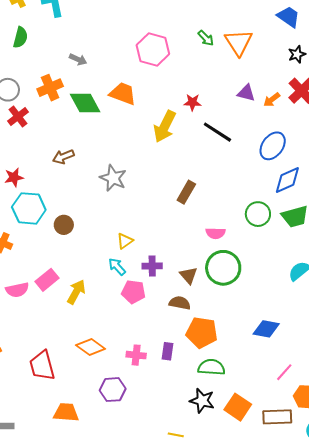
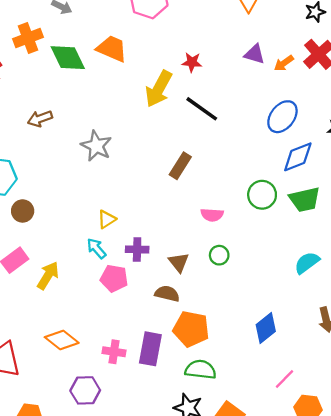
black line: (217, 132) -> (202, 109), moved
brown circle: (64, 225) -> (23, 211), moved
green circle: (223, 268) -> (219, 255), size x0.5
blue diamond: (266, 329) -> (266, 328), turned -52
purple rectangle: (167, 351) -> (150, 349), size x1.6

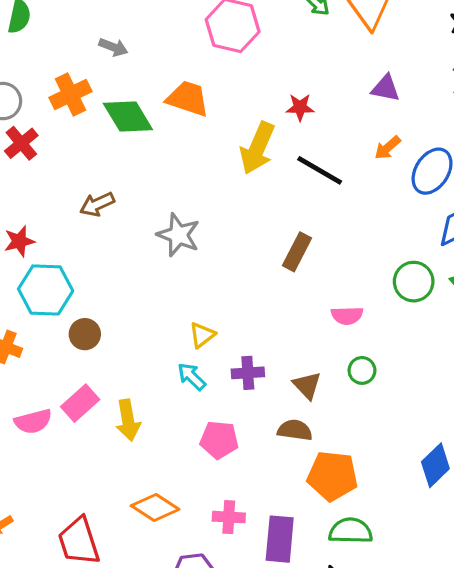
orange arrow: (284, 63) -> (388, 148), moved
yellow arrow: (48, 276) -> (128, 420), turned 144
pink pentagon: (114, 278) -> (219, 440), moved
purple rectangle: (150, 349) -> (280, 539), moved

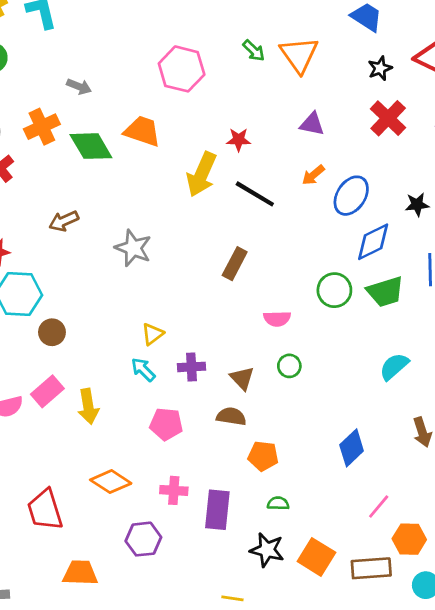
orange pentagon: (332, 476) -> (263, 456), size x0.7
green semicircle: (351, 531) -> (278, 503), size x0.6

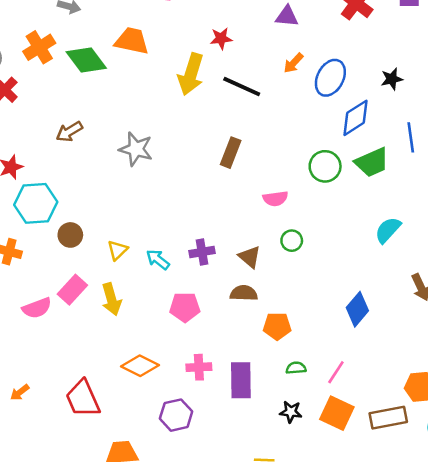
yellow triangle: (153, 334) -> (118, 250), moved
pink line: (379, 507) -> (336, 372), moved
black star: (267, 550) -> (291, 412), size x0.7

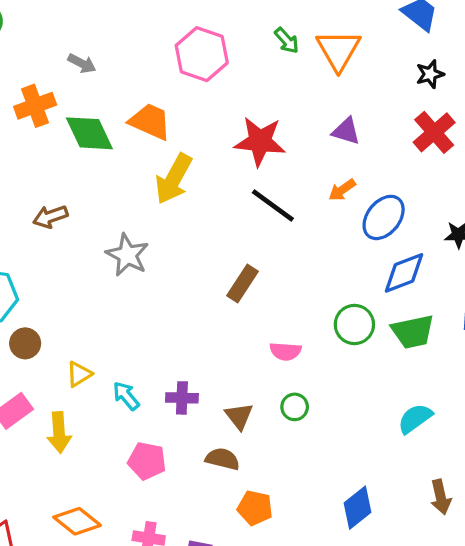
red star: (221, 38) -> (260, 141), size x1.8
yellow arrow: (191, 74) -> (174, 179), moved

